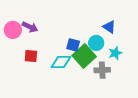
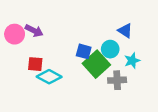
cyan diamond: (61, 62) -> (49, 77), moved, turned 30

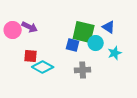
green square: (96, 64) -> (84, 32), moved, turned -35
gray cross: (117, 80) -> (83, 70), moved

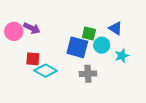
green square: (84, 32) -> (89, 33), size x0.6
blue square: (73, 45) -> (77, 47), size x1.5

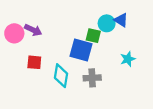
blue triangle: (115, 28) -> (121, 20), moved
cyan circle: (102, 45) -> (107, 23), moved
cyan diamond: (46, 71) -> (61, 76), moved, turned 70

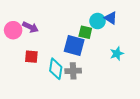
gray cross: (92, 78) -> (73, 71), moved

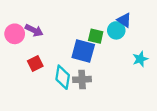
cyan circle: (98, 21) -> (116, 30), moved
cyan star: (117, 54) -> (140, 59), moved
red square: (31, 57) -> (35, 63), turned -32

